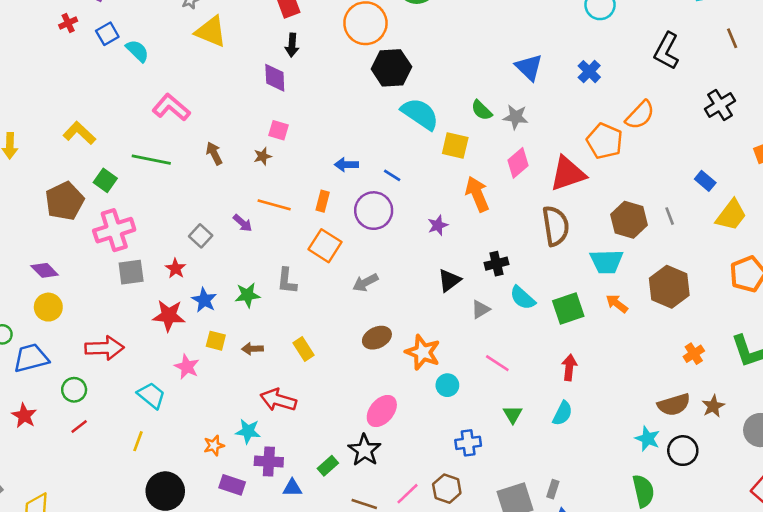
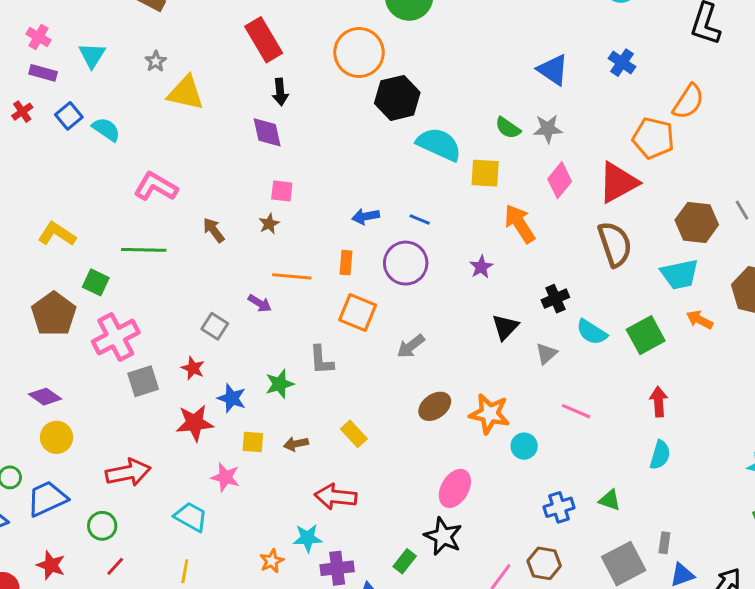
green triangle: (513, 414) -> (610, 500), moved, turned -30

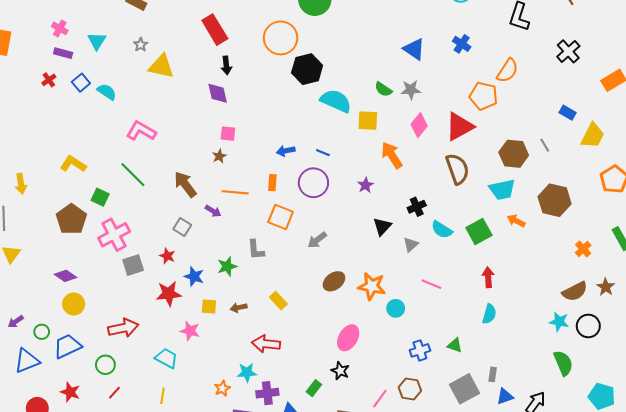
brown arrow: (214, 230) -> (185, 184), moved, size x1.5
green line: (144, 250) -> (133, 175), turned 44
black star: (443, 536) -> (340, 371), size x0.7

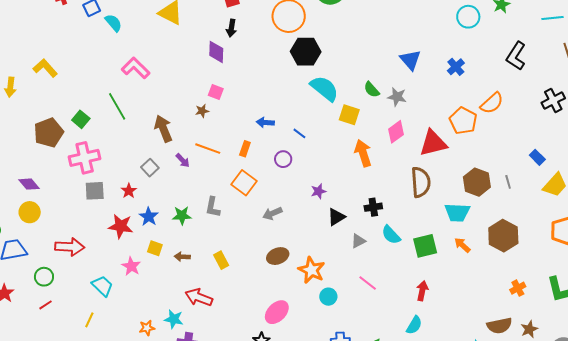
yellow L-shape: (73, 164) -> (45, 68), moved
purple circle: (313, 183) -> (283, 159), size x0.6
purple star: (365, 185) -> (318, 191), moved

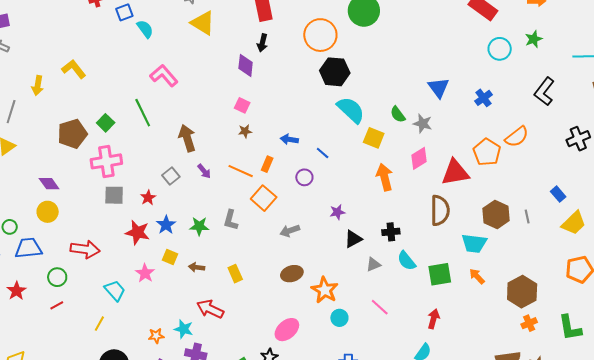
brown star: (202, 111) -> (245, 131), moved
orange line: (208, 149) -> (241, 171), moved
brown hexagon: (503, 236) -> (522, 292), moved

